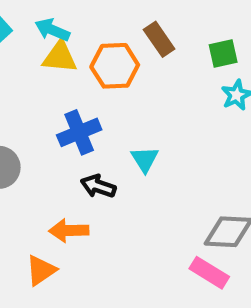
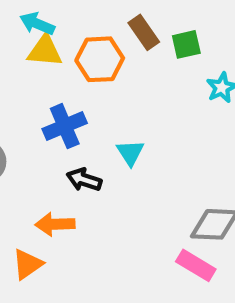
green square: (223, 53) -> (186, 44), moved

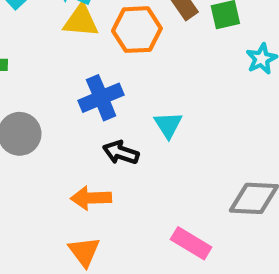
orange triangle: (27, 264) -> (84, 252), moved, turned -32
pink rectangle: (196, 265) -> (191, 243), moved

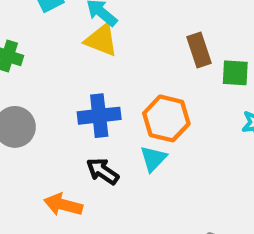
orange hexagon: (137, 30) -> (166, 118), moved

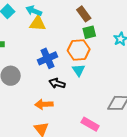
green square: (235, 73) -> (89, 32), moved

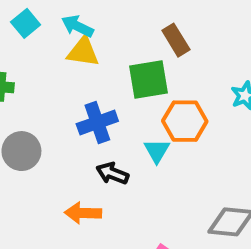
green square: (89, 32) -> (148, 80), moved, size x1.5
orange hexagon: (79, 50) -> (185, 121), moved

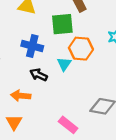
blue cross: (97, 123) -> (32, 46), turned 30

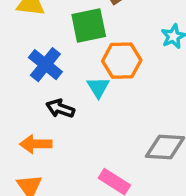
blue cross: (32, 46) -> (45, 65), turned 30

